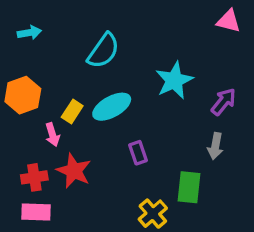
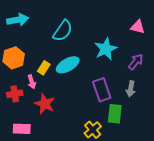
pink triangle: (229, 21) -> (138, 27), moved
cyan arrow: (29, 33) -> (18, 20), size x1.5
purple rectangle: (138, 153) -> (102, 90), moved, size x1.6
red cross: (34, 177) -> (15, 94), moved

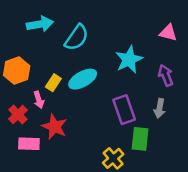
cyan arrow: (18, 20) -> (40, 24), moved
purple arrow: (136, 62) -> (166, 75), turned -60
red cross: (15, 94) -> (18, 114), turned -35
pink rectangle: (22, 129) -> (29, 144), moved

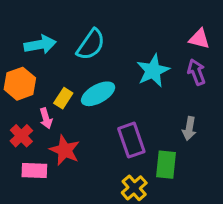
cyan arrow: (40, 24) -> (40, 45), moved
purple arrow: (166, 75) -> (196, 72), moved
purple rectangle: (124, 110) -> (131, 140), moved

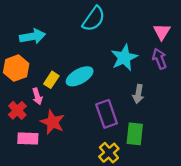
pink triangle: (199, 39) -> (162, 32), turned 48
cyan semicircle: (91, 45) -> (94, 19), moved
gray arrow: (189, 129) -> (138, 94), moved

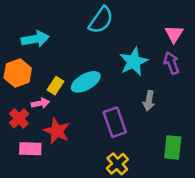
pink arrow: (37, 96) -> (40, 103), turned -84
green rectangle: (135, 134) -> (173, 147), moved

